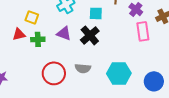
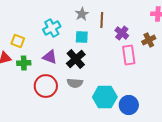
gray semicircle: (83, 68) -> (75, 83), moved
red circle: (54, 73) -> (46, 86), moved
blue circle: (154, 81) -> (129, 105), moved

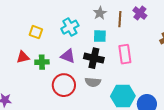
purple cross: (122, 33) -> (140, 13), moved
yellow square: (18, 41) -> (36, 32), moved
pink rectangle: (129, 55) -> (125, 54), moved
black cross: (76, 59) -> (94, 58), turned -36

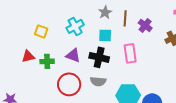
purple cross: (140, 13) -> (145, 25), moved

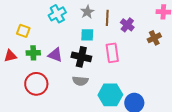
cyan cross: (75, 26) -> (57, 14), moved
green cross: (47, 61) -> (33, 53), moved
red circle: (69, 84) -> (36, 84), moved

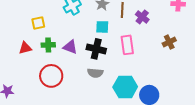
yellow square: (23, 31) -> (38, 23), turned -32
brown cross: (154, 38) -> (169, 42), moved

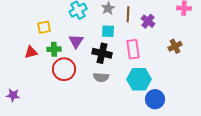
purple triangle: (70, 47) -> (76, 41), moved, turned 42
red circle: (51, 76) -> (64, 69), moved
cyan hexagon: (125, 87) -> (139, 79), moved

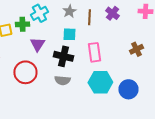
purple cross: (148, 21) -> (112, 13), moved
green cross: (54, 49) -> (22, 24), moved
blue circle: (155, 99) -> (128, 89), moved

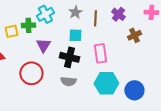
brown cross: (136, 49) -> (134, 35), moved

